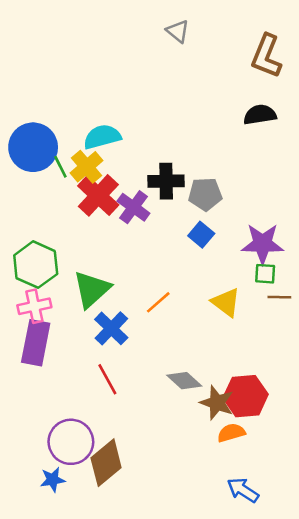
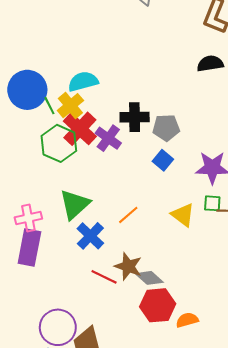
green hexagon: (36, 265) -> (59, 143), moved
green square: (265, 274) -> (212, 203), moved
red line: (107, 379) -> (104, 277), moved, turned -35
red hexagon: (246, 396) -> (158, 305), moved
brown star: (217, 403) -> (128, 266), moved

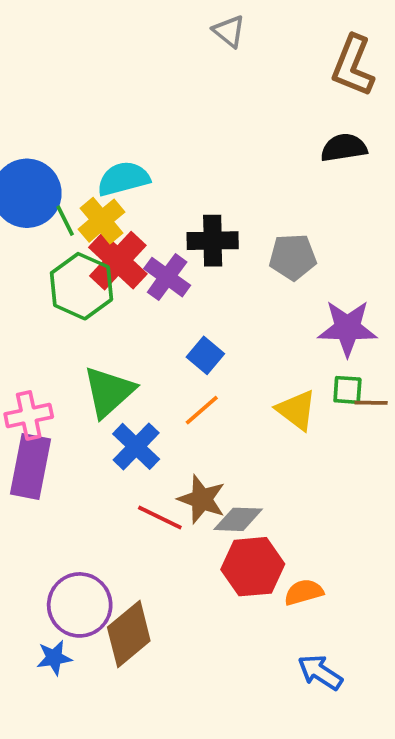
gray pentagon: (166, 128) -> (293, 257), moved
blue square: (163, 160) -> (205, 355), moved
gray diamond: (149, 278) -> (238, 519), turned -40

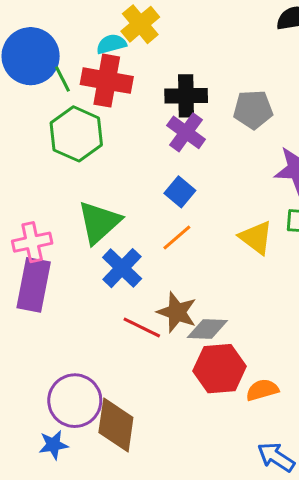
cyan semicircle: (123, 179) -> (111, 44), size x0.7
yellow cross: (102, 221) -> (140, 24), moved
red cross: (118, 261) -> (107, 81), moved, turned -33
purple cross: (167, 277) -> (186, 132), moved
brown diamond: (129, 634) -> (116, 425), turned -42

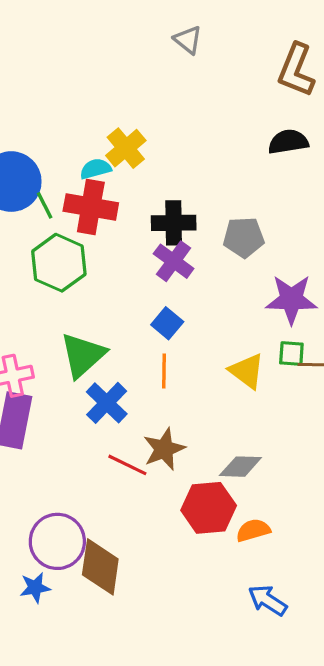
orange line: (177, 238) -> (164, 371), turned -48
brown star: (177, 312) -> (164, 449), turned 30
gray diamond: (207, 329) -> (240, 467), moved

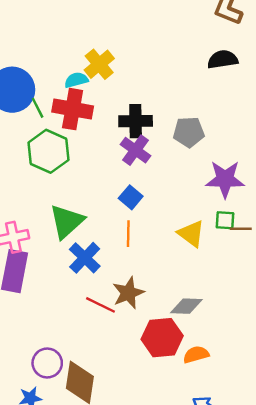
purple circle: (57, 541) -> (47, 363), size x0.7

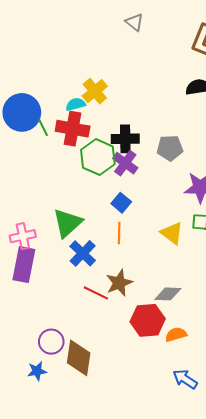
green hexagon: (48, 151) -> (98, 157), moved

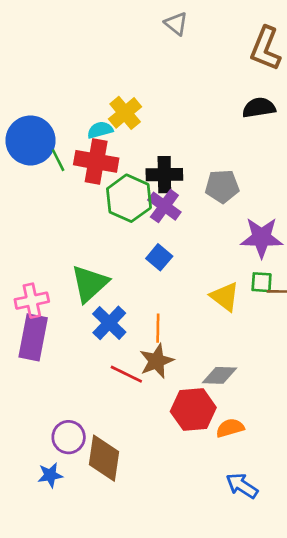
orange line: (119, 233) -> (158, 328), moved

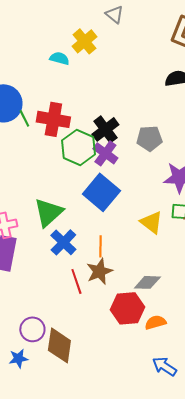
yellow cross: (125, 113) -> (84, 41), moved
cyan semicircle: (100, 130) -> (59, 58), moved, turned 30
black cross: (164, 175) -> (105, 129), turned -36
blue square: (159, 257) -> (101, 192), size x1.8
red line: (126, 374) -> (76, 281), turned 45

